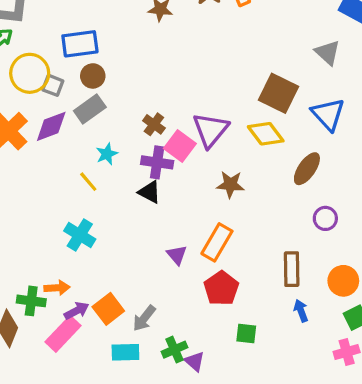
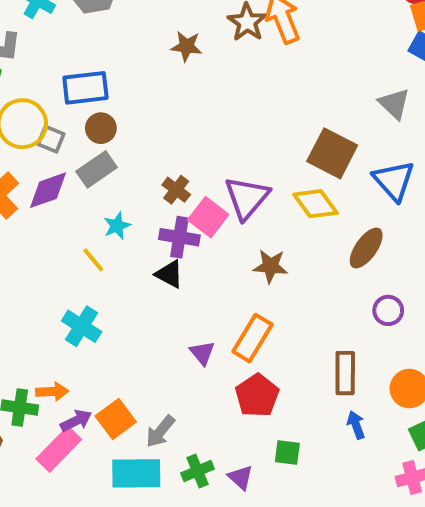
cyan rectangle: (125, 352) -> (136, 473), size x1.4
purple triangle: (195, 361) -> (241, 477), moved

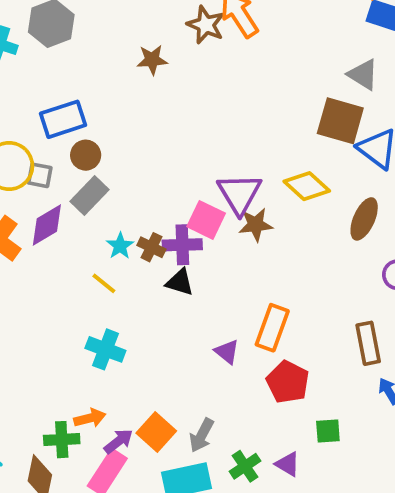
brown square: (332, 153) -> (340, 121), moved
brown cross: (176, 190) -> (151, 247), moved
brown star: (270, 266) -> (256, 225), moved

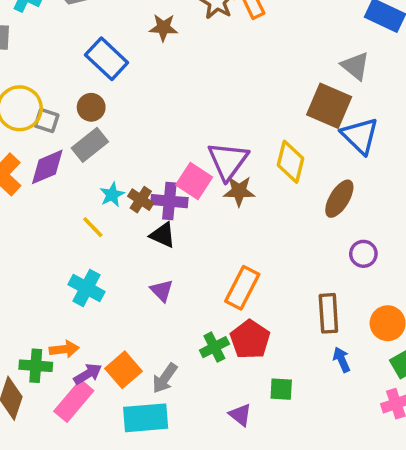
blue rectangle: (63, 119) -> (107, 59), moved, turned 54
yellow diamond: (307, 186) -> (291, 162), turned 54
purple triangle: (227, 352) -> (162, 291), moved
green cross: (245, 466) -> (214, 347), moved

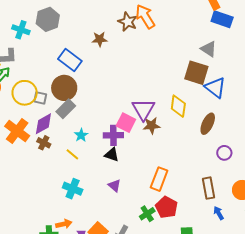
brown circle: (91, 107) -> (64, 88), size x1.6
brown cross: (141, 200) -> (44, 143), moved

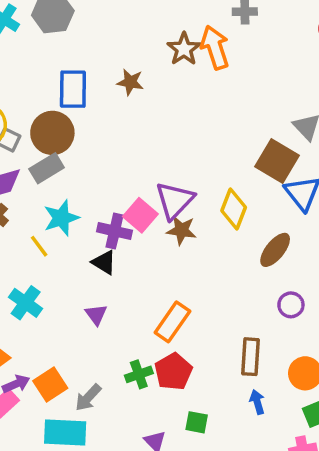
brown star: (100, 39) -> (130, 82), moved
blue rectangle: (70, 60) -> (73, 89), turned 40
cyan star: (81, 135) -> (61, 218), size x1.5

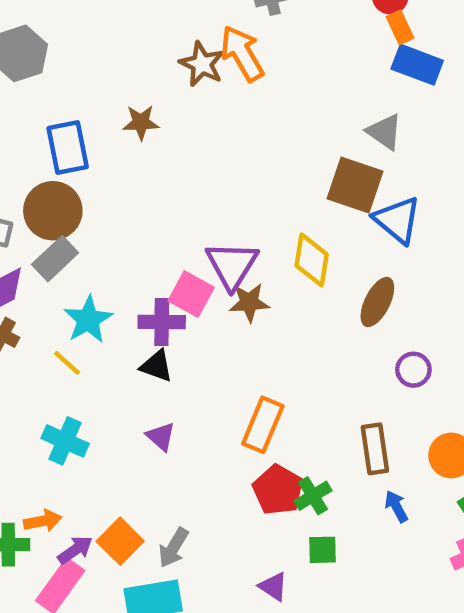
green cross: (139, 374) -> (313, 496), moved

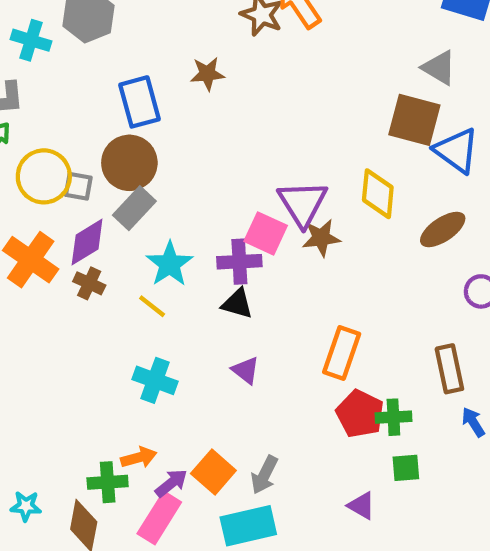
brown ellipse: (377, 302) -> (443, 229), turned 33
green cross: (313, 496) -> (393, 417), turned 32

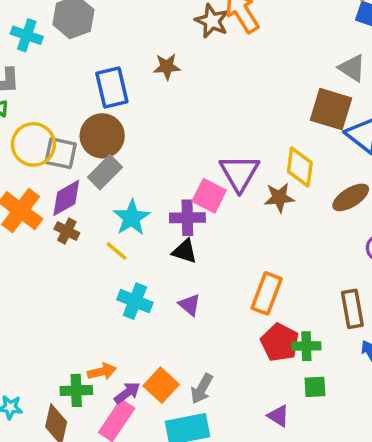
gray square: (78, 186) -> (61, 153), size x1.4
brown star: (321, 238) -> (279, 198), moved
cyan cross: (155, 380) -> (135, 301), moved

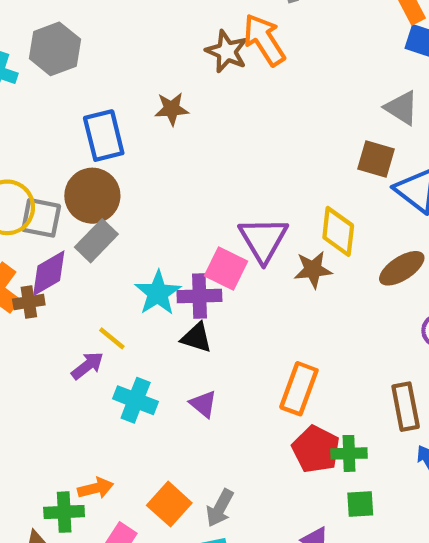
brown square: (331, 109) -> (376, 159), size x0.7
cyan star: (132, 218) -> (158, 293), moved
brown cross: (67, 231) -> (29, 302), moved, turned -35
purple arrow: (127, 393) -> (87, 366), moved

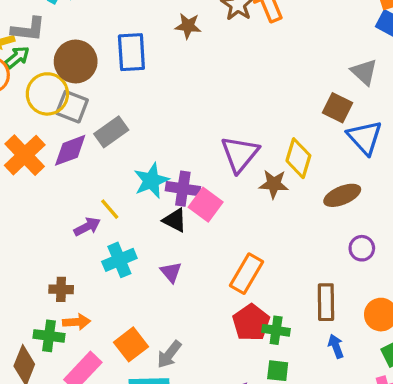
brown star: (172, 109) -> (188, 26), moved
brown circle: (92, 196) -> (76, 61), moved
pink square: (226, 268) -> (206, 205), moved
brown cross: (29, 302) -> (61, 289), moved
cyan cross: (136, 400) -> (119, 260), turned 36

